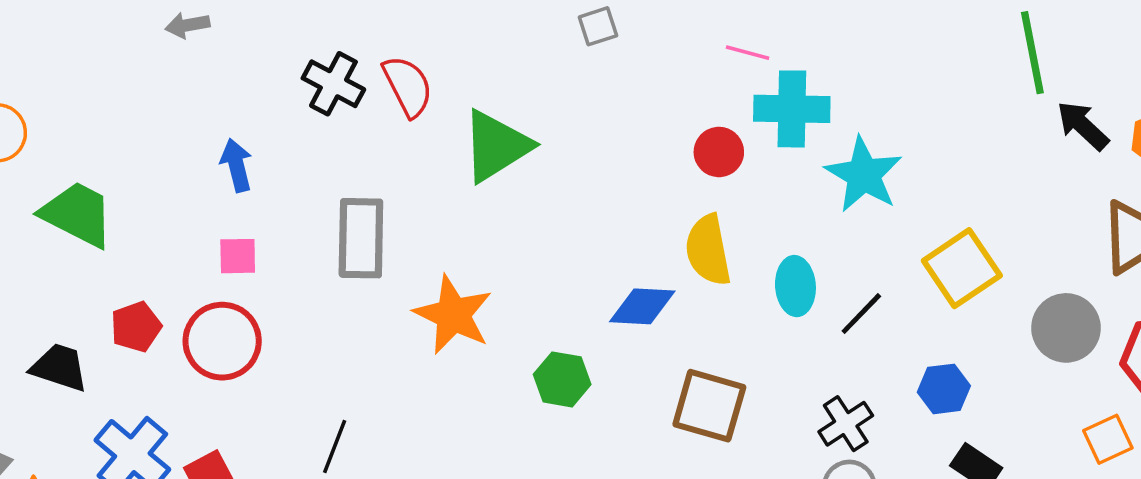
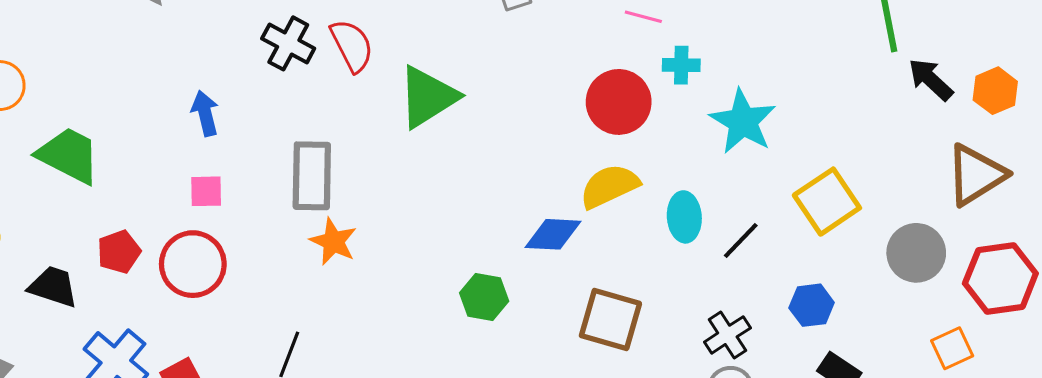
cyan cross: (792, 109) -> (681, 65), size x0.6
red circle: (719, 152) -> (619, 102), size x1.5
yellow semicircle: (708, 250) -> (609, 186), turned 76
orange star: (453, 315) -> (333, 242), moved, size x0.7

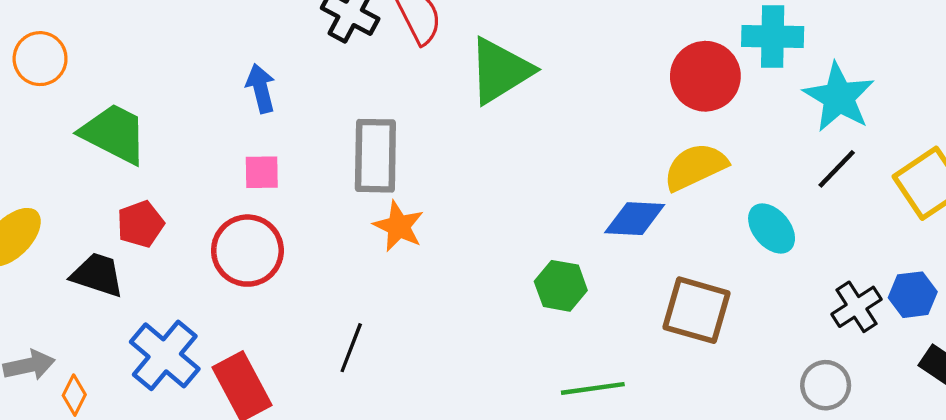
cyan cross: (681, 65) -> (773, 37), size x1.5
cyan ellipse: (684, 217) -> (772, 228), moved, turned -36
black line: (741, 241) -> (837, 169), moved
red pentagon: (119, 252) -> (140, 224), moved
black cross: (727, 335) -> (856, 307), moved

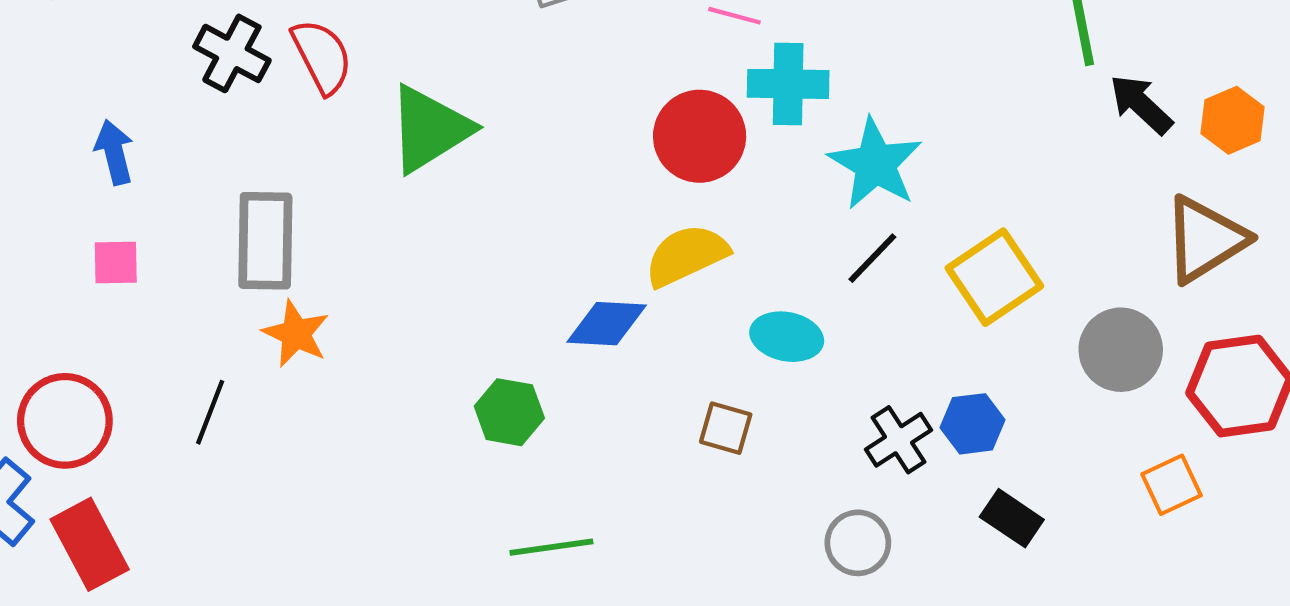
cyan ellipse: (772, 228) -> (787, 337), turned -39
red circle: (247, 251) -> (65, 421), moved
brown square: (697, 310) -> (726, 428), moved, size x0.6
black line: (351, 348) -> (210, 412), moved

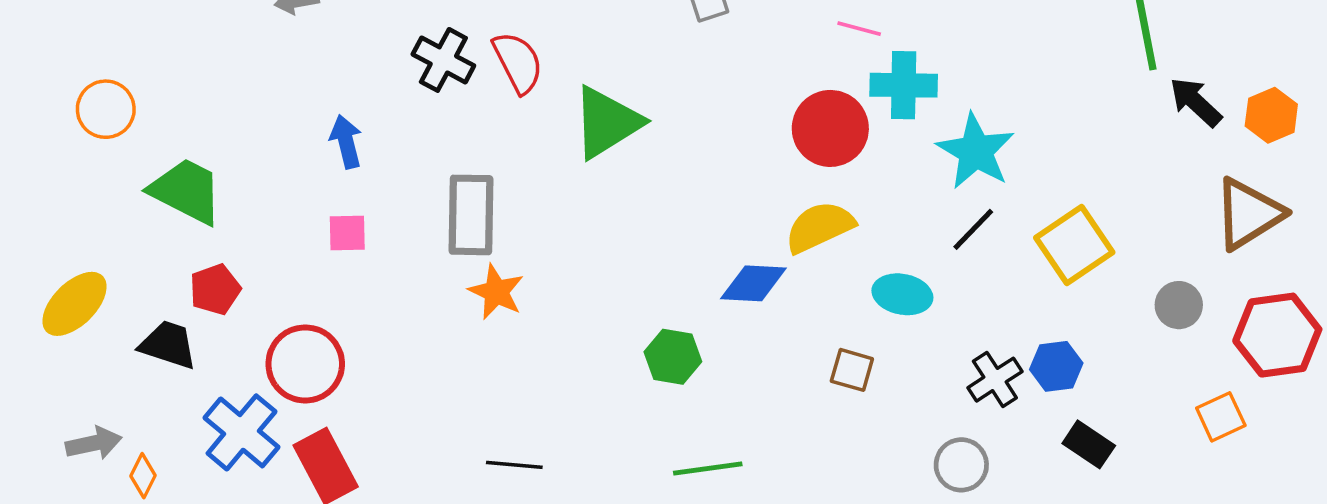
gray circle: (1121, 350) -> (1179, 305), size x0.7
black line: (210, 412) -> (514, 465), moved, turned 74

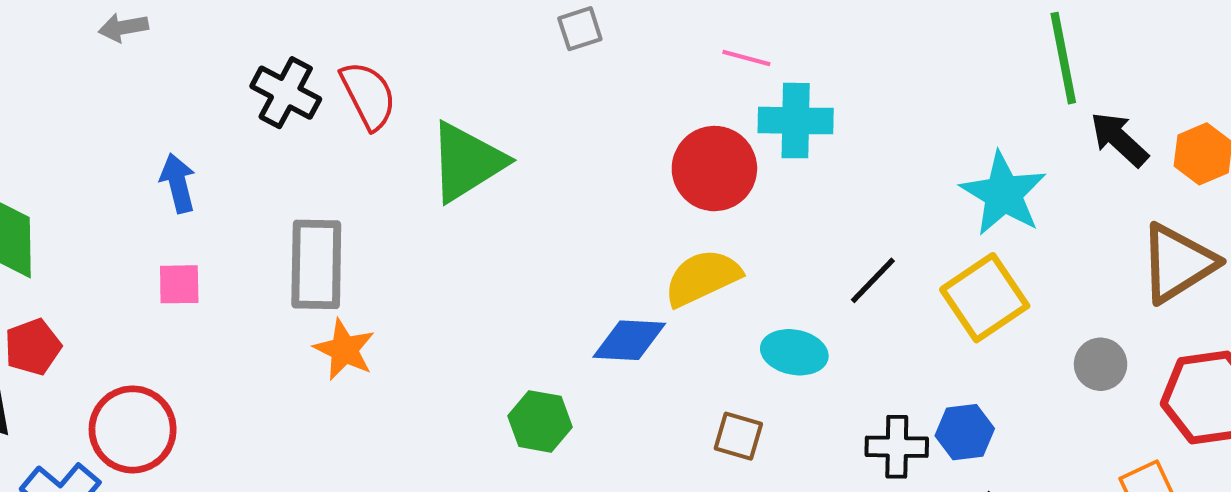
cyan star: (976, 151) -> (1003, 194), moved
black cross: (995, 380) -> (897, 447), turned 34

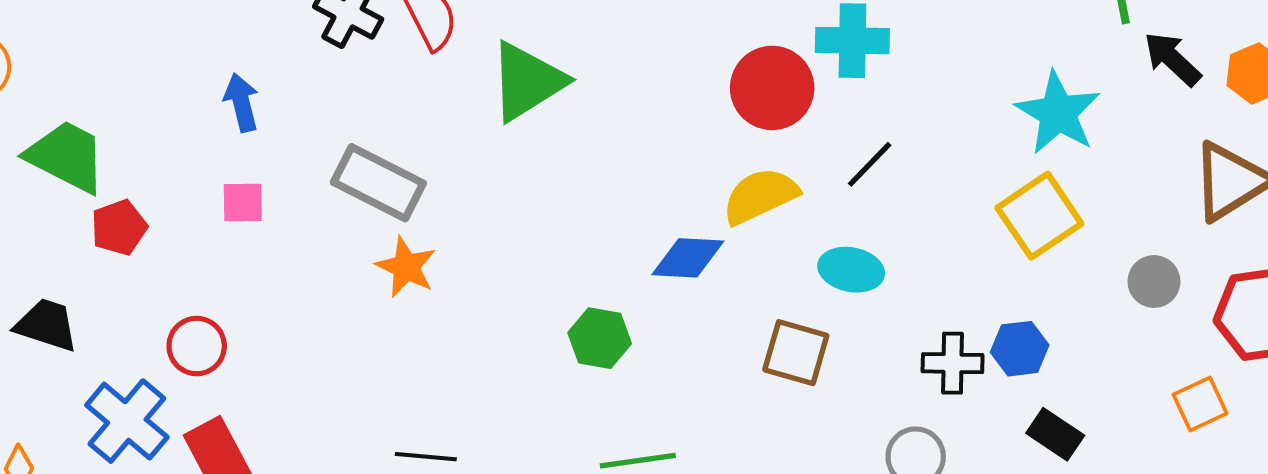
gray rectangle: (316, 264) -> (378, 183), turned -64
black line: (873, 280) -> (870, 164), moved
red pentagon: (33, 347) -> (119, 228), moved
red circle: (133, 429) -> (197, 346), size x0.7
brown square: (738, 436) -> (796, 353), size x1.4

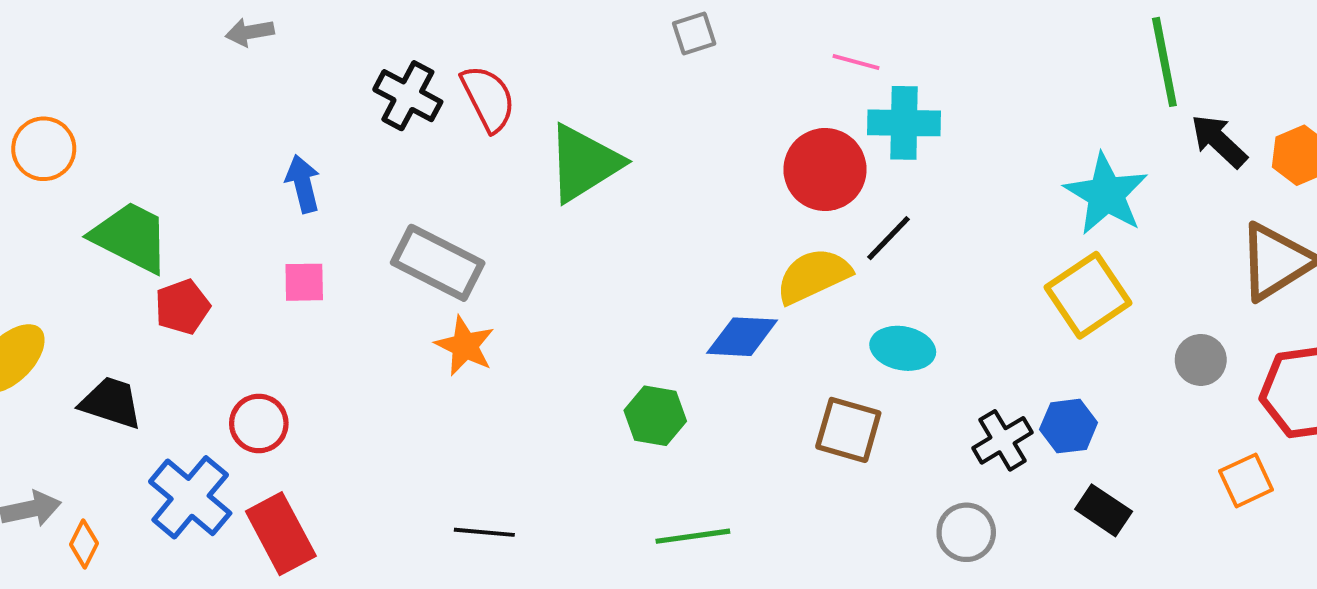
black line: (870, 164) -> (888, 238), moved
black cross: (953, 363) -> (1002, 440), turned -32

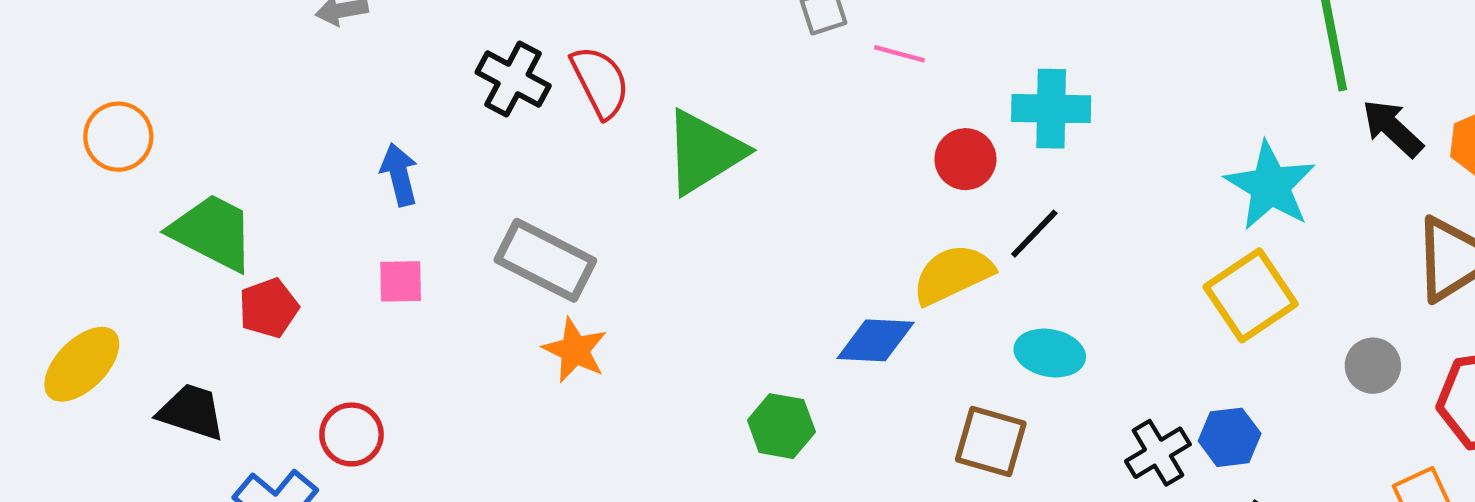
pink line: (856, 62) -> (899, 54), moved
red circle: (825, 170) -> (965, 159), size x0.7

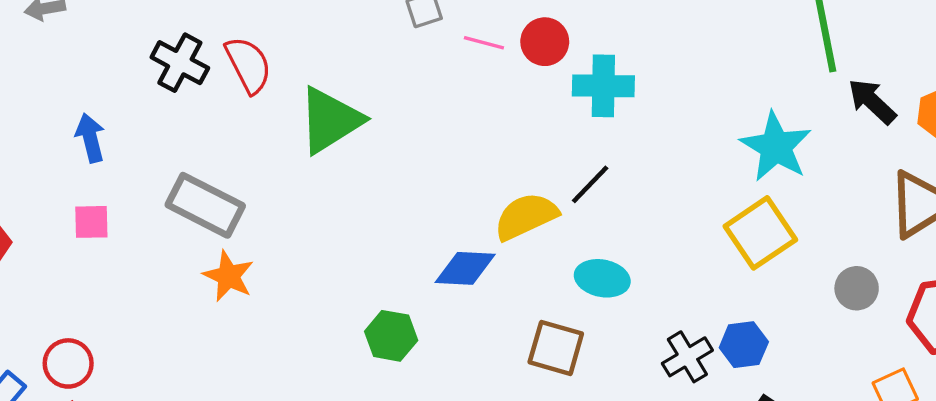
red circle: (965, 159) -> (545, 42), moved
red circle: (352, 434) -> (68, 363), moved

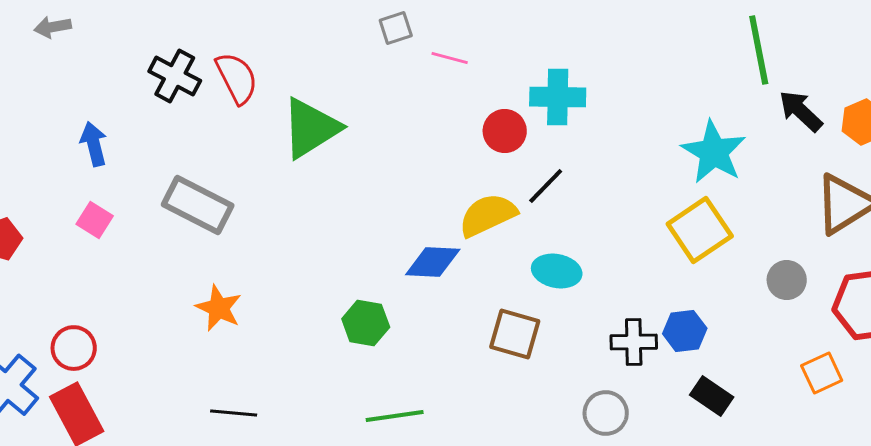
red circle: (545, 42) -> (505, 131), moved
pink square: (91, 222) -> (95, 220), turned 33
orange star: (228, 276) -> (219, 308), moved
black cross: (687, 357) -> (634, 342), turned 30

